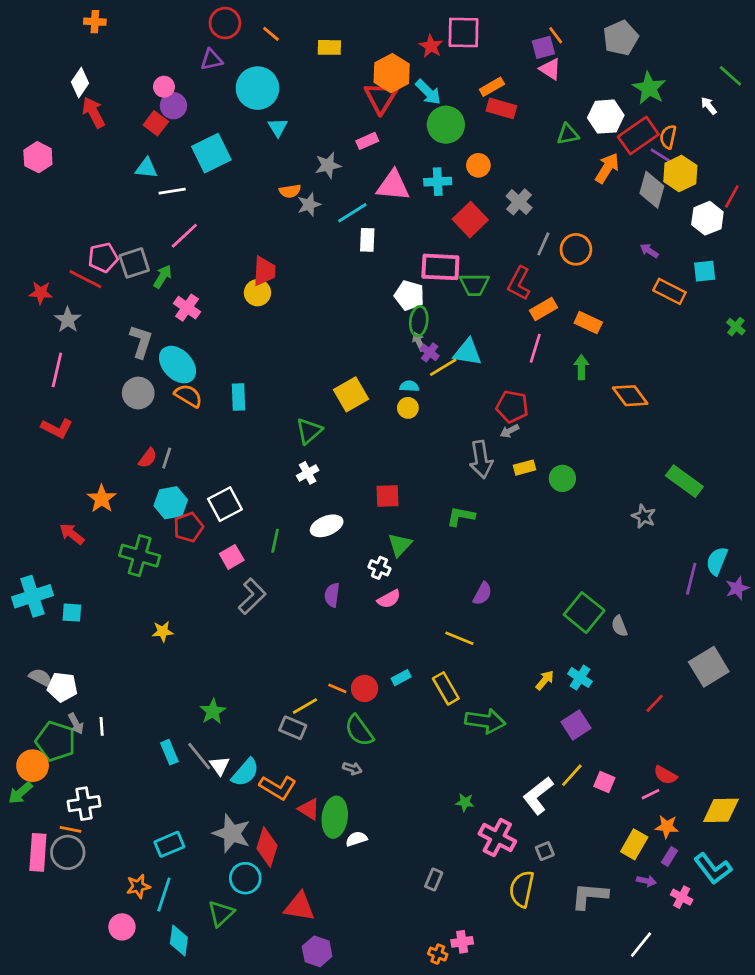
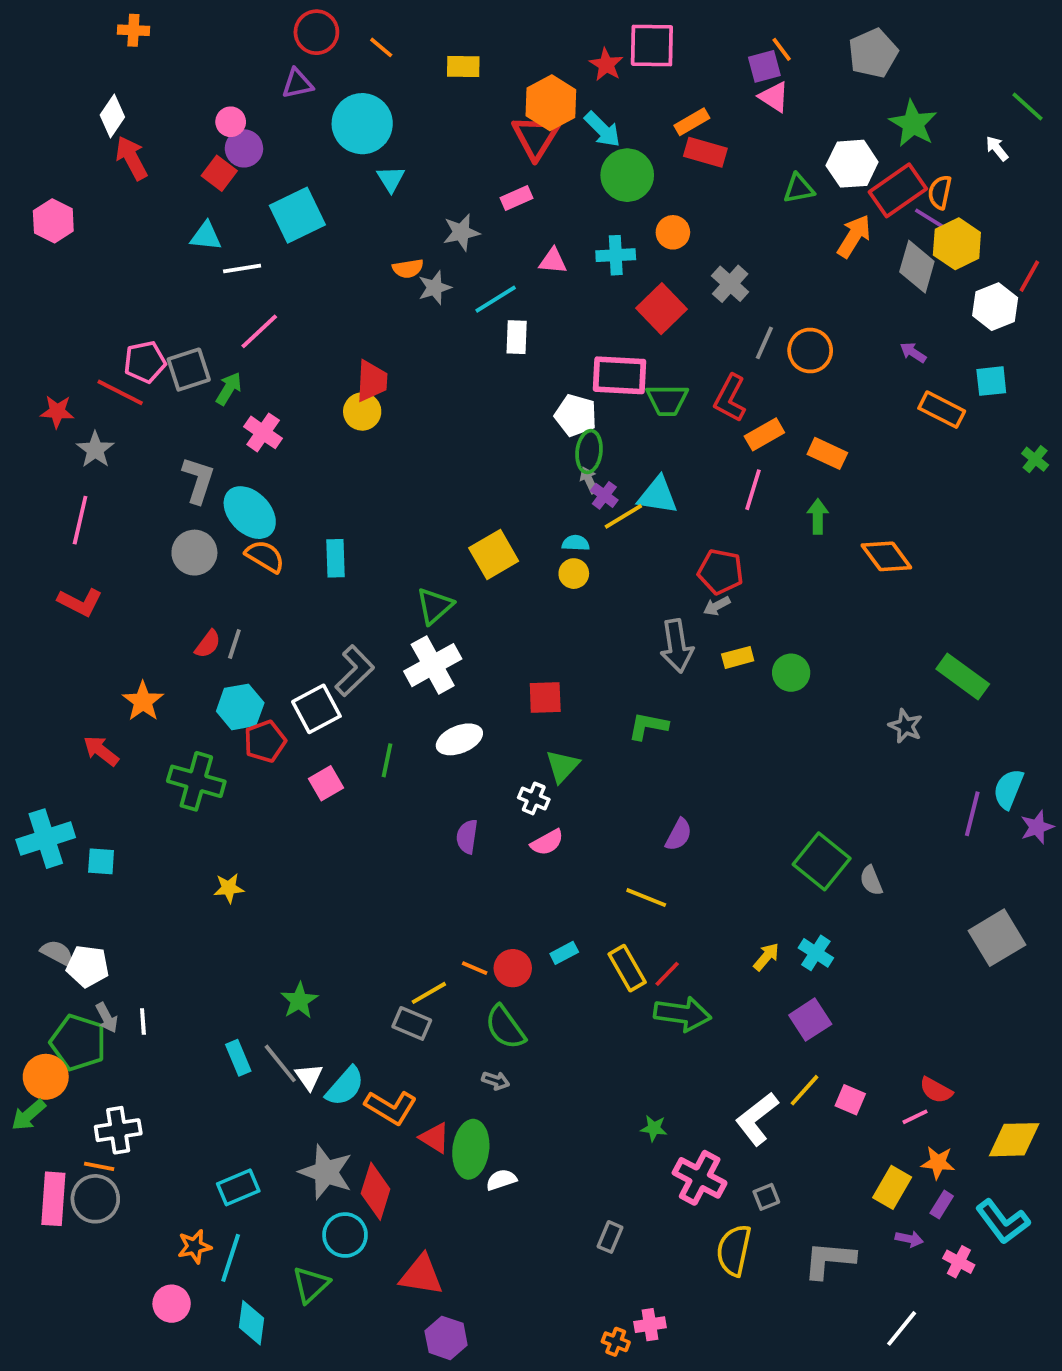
pink triangle: (393, 186) -> (553, 261), size x0.6
white cross: (308, 473) -> (433, 665), size x1.8
gray L-shape: (252, 596) -> (355, 671), moved
red line: (655, 703) -> (667, 974), moved

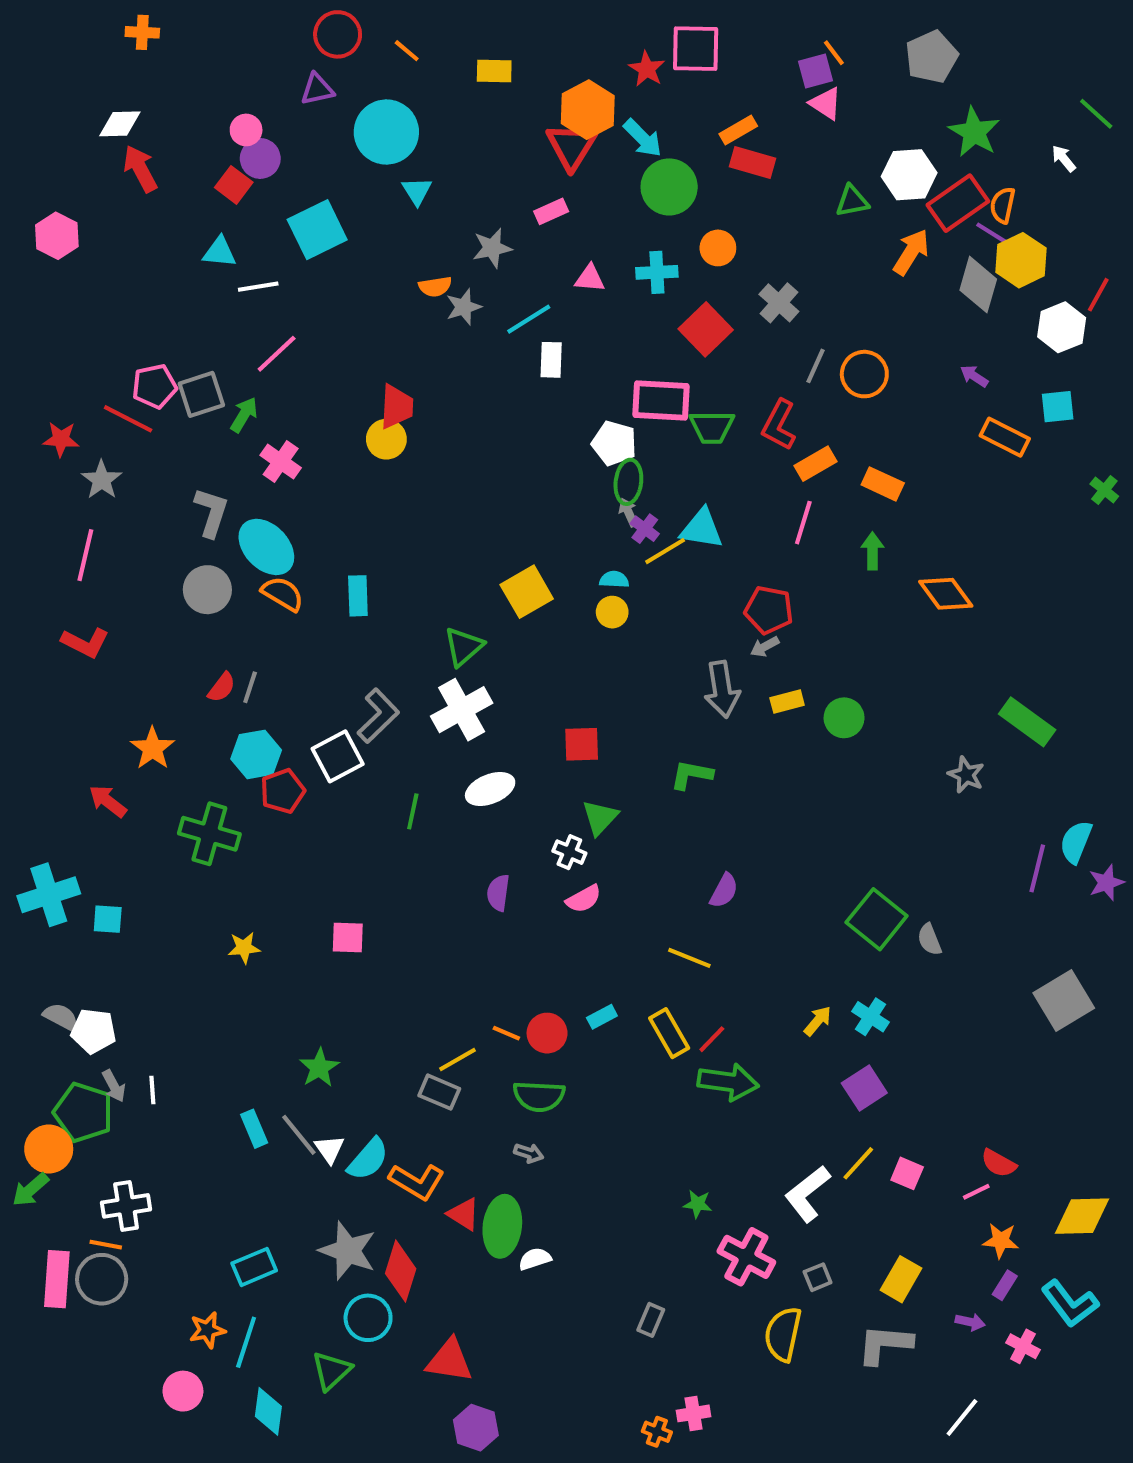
white diamond: (112, 116) -> (120, 124), turned 54
pink square: (326, 783) -> (348, 937), moved, turned 32
green semicircle: (505, 1027) -> (539, 1096), turned -51
yellow rectangle: (892, 1187) -> (901, 1279), moved

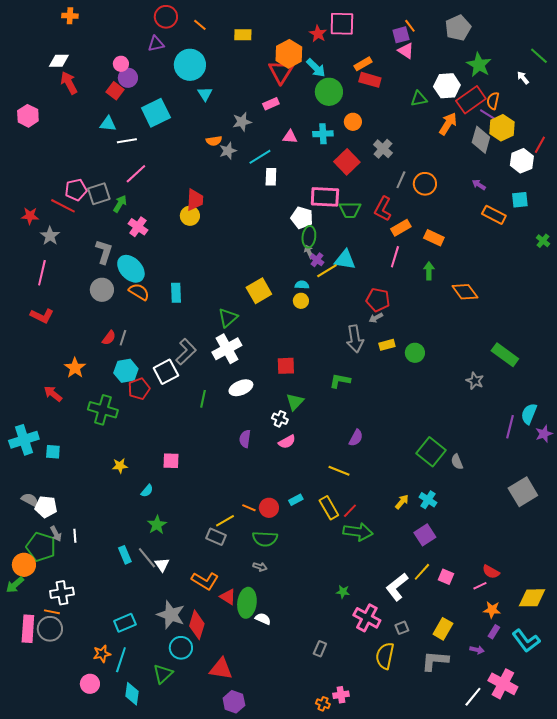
cyan semicircle: (368, 1159) -> (147, 491), moved, size x0.6
white semicircle: (535, 1259) -> (263, 619), turned 42
pink cross: (1023, 1346) -> (503, 684), moved, size x1.8

